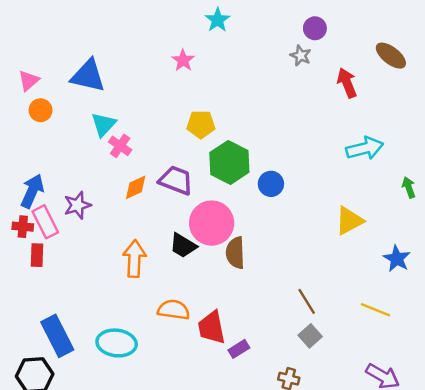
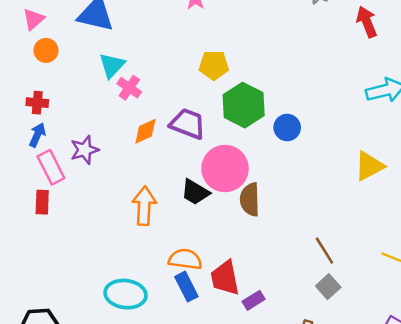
blue arrow: (32, 191) -> (37, 135), size x0.7
red cross: (23, 227) -> (37, 103), moved
blue rectangle: (57, 336) -> (186, 287), moved, size x0.7

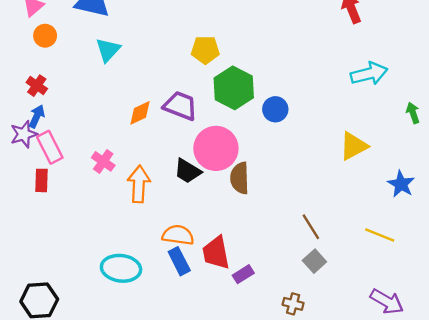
pink cross: (129, 88) -> (103, 161), moved
red cross: (37, 103) -> (37, 86), turned 30
purple star: (85, 150) -> (24, 134), moved

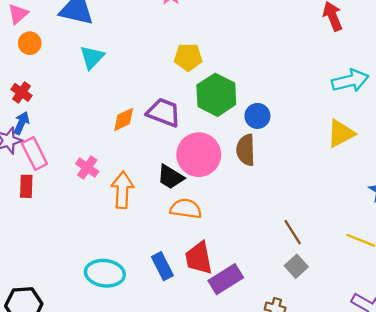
yellow triangle: (354, 146) -> (341, 134), moved
brown semicircle: (240, 178) -> (246, 150), moved
orange semicircle: (178, 235) -> (186, 209), moved
purple rectangle: (243, 274) -> (226, 279), size x1.6

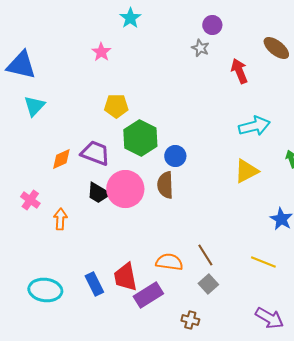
black trapezoid: (171, 177) -> (98, 193), moved
orange arrow: (122, 190) -> (60, 219), size x0.7
orange semicircle: (186, 209) -> (169, 262), moved

